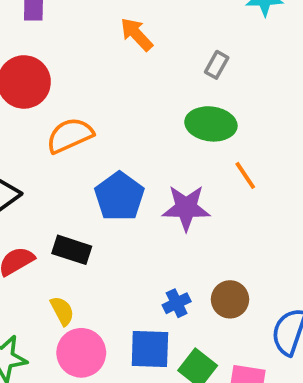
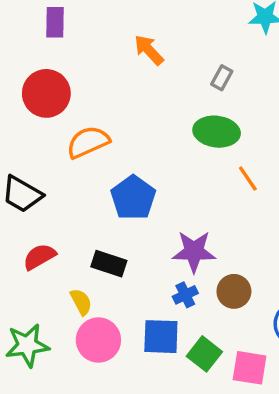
purple star: (186, 208) -> (194, 251), moved
black rectangle: (72, 250) -> (109, 264), moved

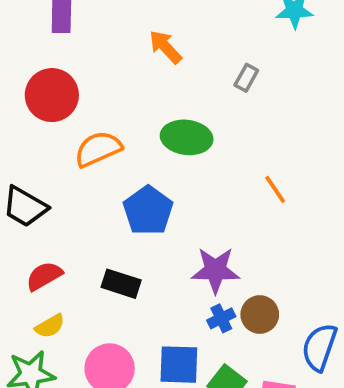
green ellipse: (217, 132) -> (187, 137), moved
blue cross: (185, 295) -> (221, 318), moved
yellow semicircle: (81, 302) -> (50, 326), moved, turned 88

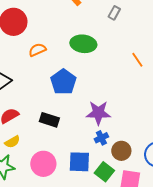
orange semicircle: (98, 149) -> (37, 50), size x0.7
orange line: (275, 189) -> (137, 60), moved
brown circle: (260, 315) -> (121, 151), moved

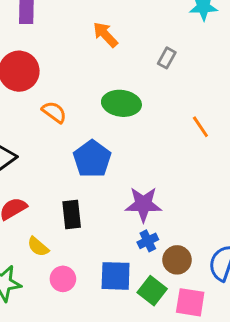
orange semicircle: (37, 50) -> (54, 112), turned 60
black rectangle: (49, 120) -> (72, 215), turned 66
yellow semicircle: (12, 142) -> (38, 247), moved, turned 70
pink circle: (43, 164) -> (63, 279), size x0.7

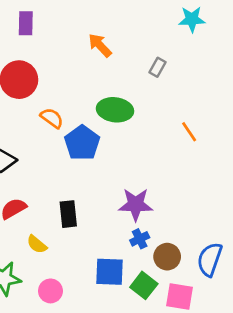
blue pentagon: (92, 159) -> (82, 143), moved
pink circle: (63, 279) -> (50, 291), moved

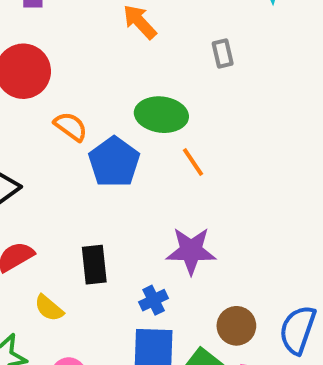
gray rectangle: (158, 67) -> (223, 53), turned -42
orange line: (189, 132) -> (193, 162), moved
blue cross: (140, 239) -> (154, 300), moved

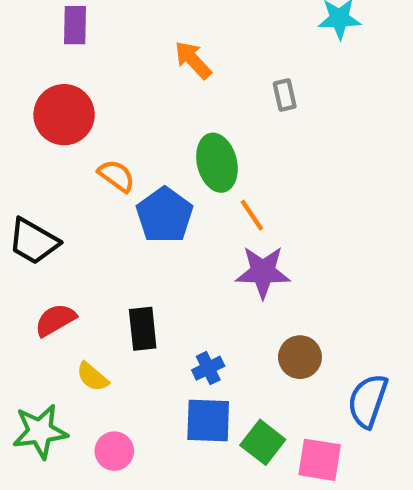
green ellipse: (161, 115) -> (217, 163), turned 69
purple star: (191, 251) -> (263, 272), moved
brown circle: (236, 326) -> (300, 357), moved

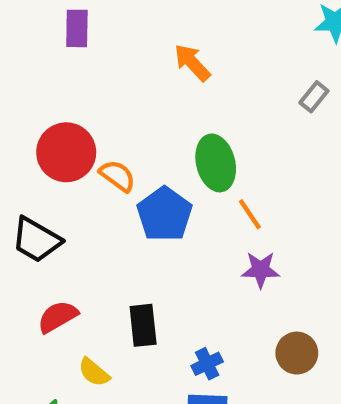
gray rectangle: (285, 95) -> (314, 97), moved, turned 52
red circle: (64, 115) -> (66, 152), moved
purple star: (263, 272) -> (261, 270), size x0.7

